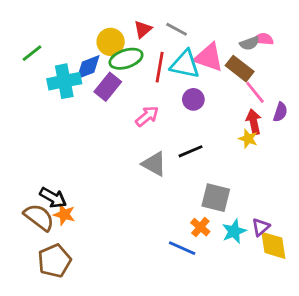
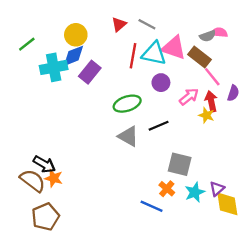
yellow circle: (111, 42) -> (76, 35), moved
green ellipse: (126, 59) -> (127, 104), moved
pink arrow: (147, 116) -> (189, 97), moved

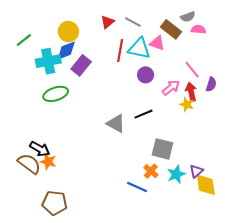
gray semicircle: (208, 36) -> (188, 17), moved
pink triangle: (174, 48) -> (157, 43), size x0.7
brown rectangle: (199, 57) -> (171, 29), moved
green ellipse: (127, 104) -> (56, 94), moved
brown pentagon: (45, 217) -> (55, 203), moved, turned 30

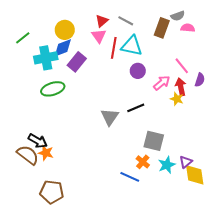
brown rectangle: (171, 29) -> (162, 28), turned 72
pink triangle: (157, 43) -> (99, 36), moved, turned 35
gray triangle: (116, 124) -> (110, 117), turned 36

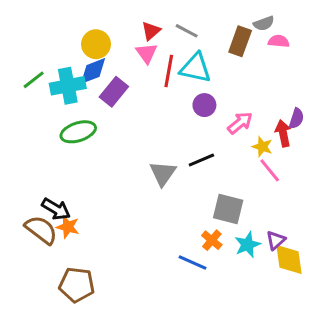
green line: (23, 38) -> (34, 80), moved
pink line: (182, 66) -> (270, 170), moved
red arrow: (181, 87) -> (283, 133), moved

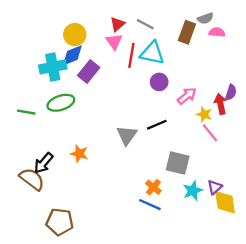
green line: (34, 80) -> (26, 112), moved, turned 48
black arrow: (56, 209) -> (44, 163), turned 100
orange star: (68, 227) -> (79, 154), moved
orange cross: (212, 240) -> (153, 187), moved

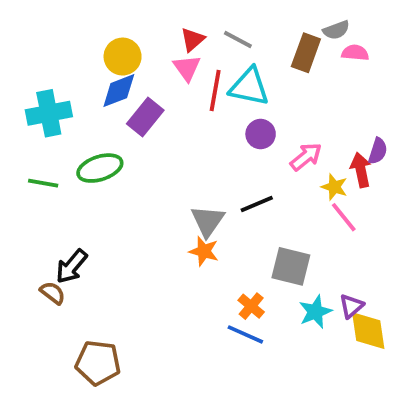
cyan cross: (53, 67) -> (49, 113), moved
orange star: (79, 154) -> (204, 251), moved
brown semicircle: (32, 179) -> (53, 293), size x0.6

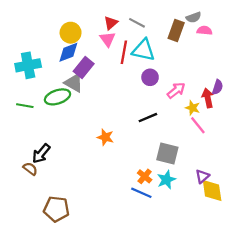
gray triangle: (208, 221) -> (74, 83), moved, turned -36
orange star: (204, 251) -> (105, 137), moved
cyan star: (315, 312) -> (166, 180), moved

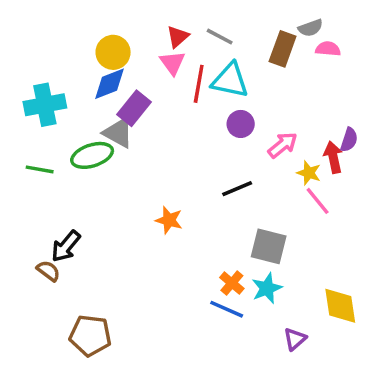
purple triangle: (202, 176) -> (295, 339), moved

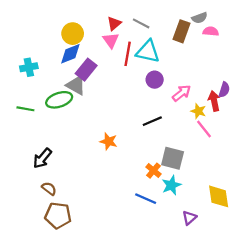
cyan cross: (45, 105) -> (29, 67), size x0.7
brown semicircle: (48, 271) -> (49, 189), moved
orange cross: (232, 283) -> (153, 171), moved

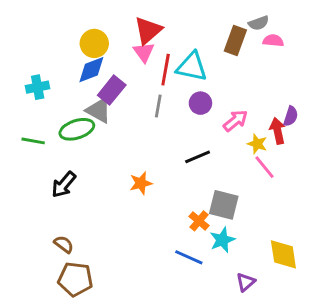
red triangle: (114, 23) -> (148, 30), size x1.5
gray line: (141, 23) -> (158, 106), moved, turned 72
orange star: (109, 141) -> (141, 183), turned -30
black arrow: (42, 158) -> (64, 185), moved

